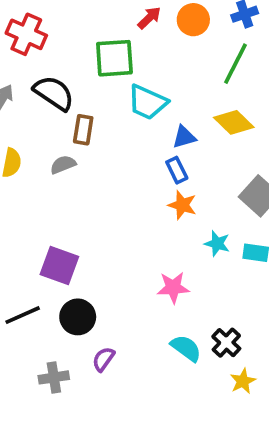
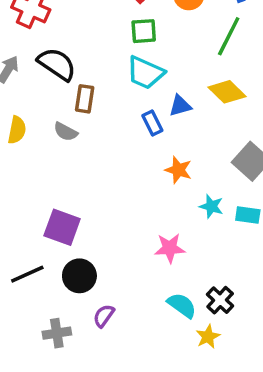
green square: (114, 58) -> (144, 31), moved, size x0.7
gray semicircle: (63, 165) -> (66, 132), turned -130
blue rectangle: (177, 170) -> (152, 123), moved
yellow star: (243, 381) -> (208, 337), moved

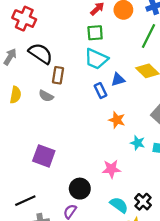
black line: (27, 274) -> (25, 201), moved
black circle: (79, 276) -> (80, 189), moved

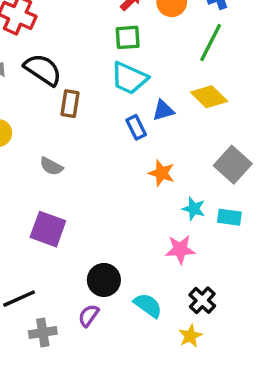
gray semicircle: (46, 96) -> (51, 166), moved
pink star: (111, 169) -> (180, 249), moved
cyan semicircle: (119, 205) -> (148, 305), moved

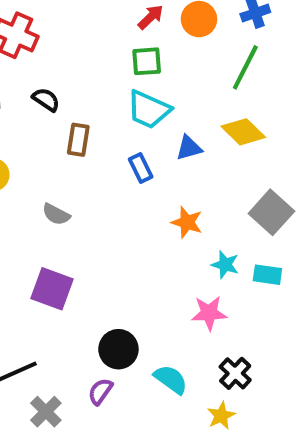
black semicircle: (43, 70) -> (46, 100), size x0.6
blue rectangle: (136, 127) -> (141, 168), moved
gray cross: (43, 333) -> (46, 412), turned -36

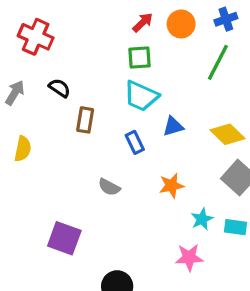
yellow diamond: (243, 132) -> (227, 134), moved
gray semicircle: (56, 214) -> (109, 187), moved
orange star: (187, 222) -> (172, 186), turned -30
cyan star: (225, 265) -> (202, 219), turned 30

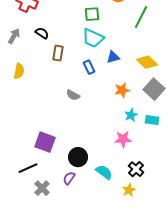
orange star: (172, 186) -> (122, 90), moved
purple square: (64, 238) -> (45, 142), moved

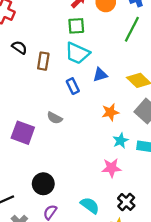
brown rectangle: (58, 53) -> (43, 61), moved
purple square: (45, 142) -> (23, 133), moved
black circle: (78, 157) -> (43, 184), moved

